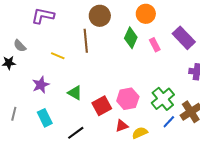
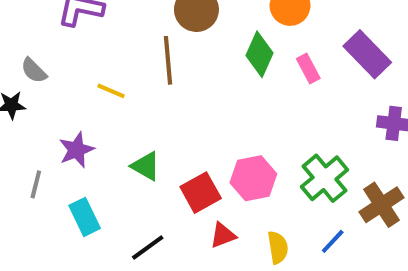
gray line: (14, 114) -> (36, 184), moved
blue line: (169, 122) -> (333, 241), moved
red triangle: (122, 126) -> (223, 235), moved
yellow semicircle: (140, 133) -> (278, 247), turned 105

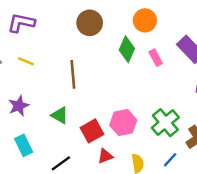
brown line: (168, 60) -> (73, 74), moved
yellow line: (111, 91) -> (26, 61), moved

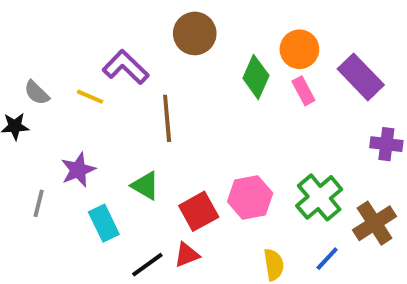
orange circle: (145, 20) -> (299, 49), moved
purple L-shape: (21, 23) -> (126, 67), moved, turned 32
cyan rectangle: (24, 145) -> (104, 223), moved
red triangle: (105, 156) -> (187, 255), moved

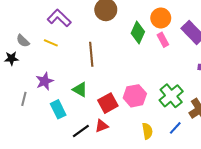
purple L-shape: (126, 67) -> (59, 18), moved

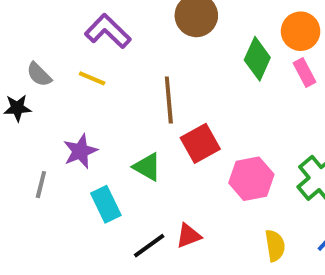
red square: (108, 103) -> (200, 143), moved

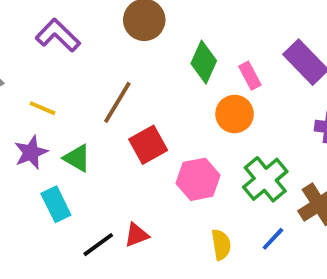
orange circle: (301, 31) -> (235, 114), moved
yellow line: (92, 78) -> (42, 108), moved
brown line: (169, 100) -> (117, 102), turned 36
green triangle: (147, 167) -> (77, 158), moved

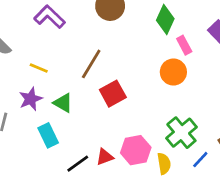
green diamond: (204, 62) -> (165, 19), moved
pink hexagon: (198, 179) -> (136, 150), moved
green cross: (265, 179) -> (181, 133), moved

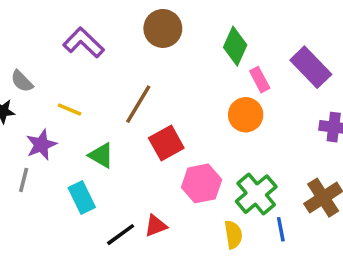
purple star: (31, 99) -> (41, 145), moved
pink hexagon: (136, 150) -> (202, 183), moved
blue line: (200, 160) -> (281, 229), turned -54

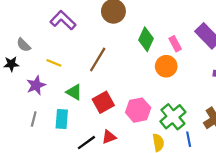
green diamond: (235, 46) -> (146, 39), moved
red square: (166, 143) -> (103, 102), moved
gray line: (24, 180) -> (34, 119), moved
cyan rectangle: (82, 198) -> (62, 119), turned 30

